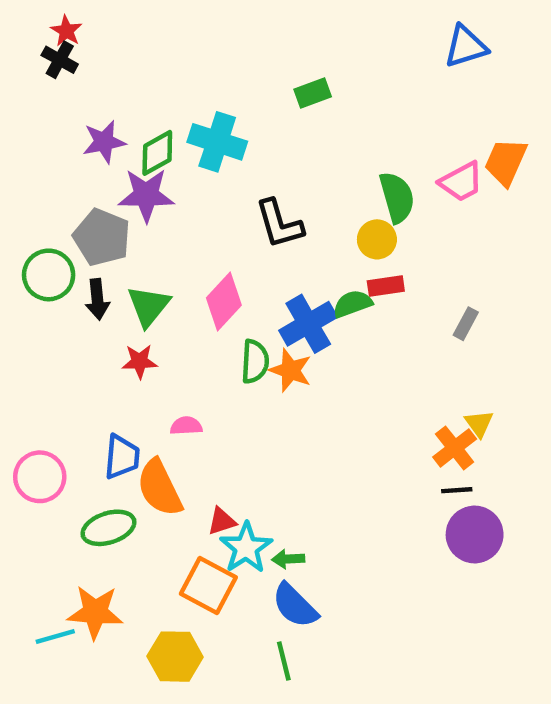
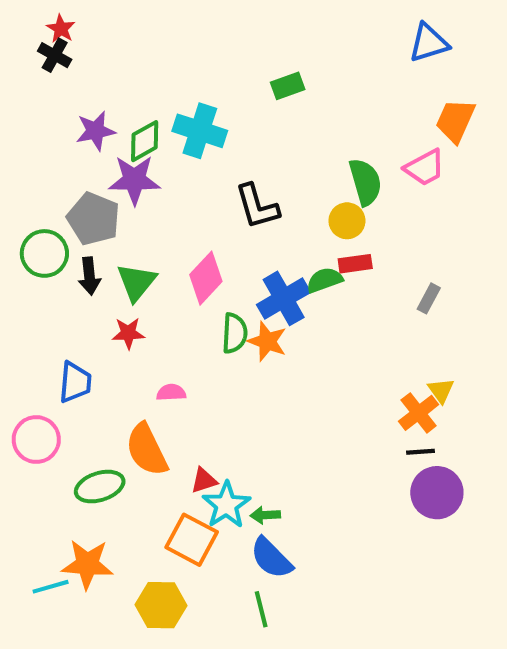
orange trapezoid: (506, 162) -> (455, 121), moved
blue trapezoid: (122, 457) -> (75, 382), moved

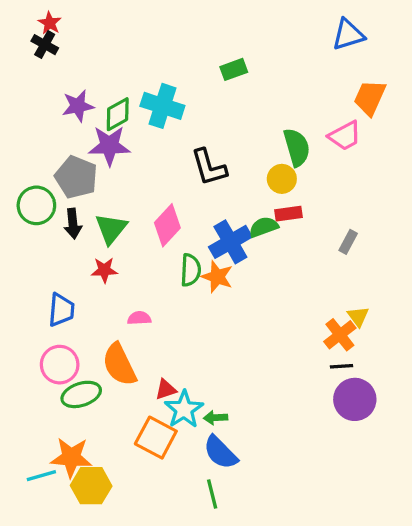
pink circle: (36, 440) -> (60, 365), moved
yellow hexagon: (161, 605) -> (91, 486), moved

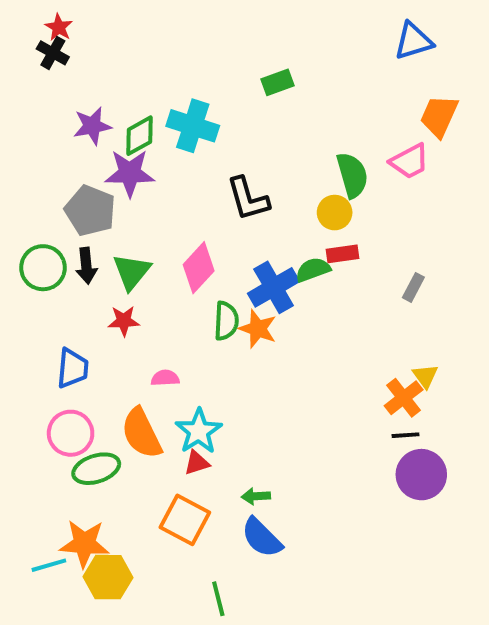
green circle: (36, 205) -> (43, 268), moved
cyan star: (184, 409) -> (199, 431), moved
green line: (212, 494) -> (218, 599), moved

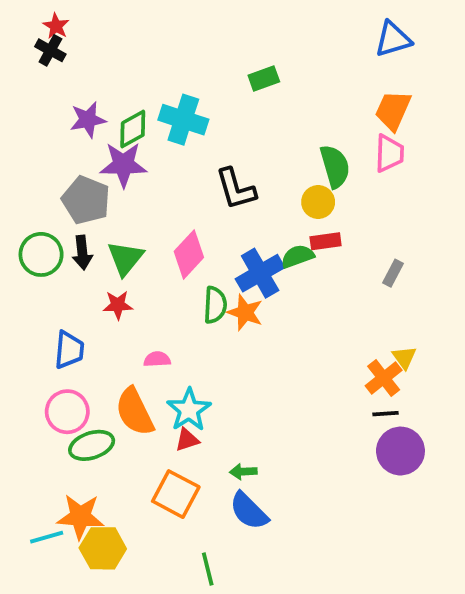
orange trapezoid: (439, 116) -> (393, 110), moved
pink trapezoid: (409, 161) -> (389, 153), turned -60

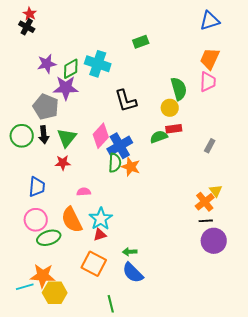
blue cross: (260, 273) -> (120, 146), moved

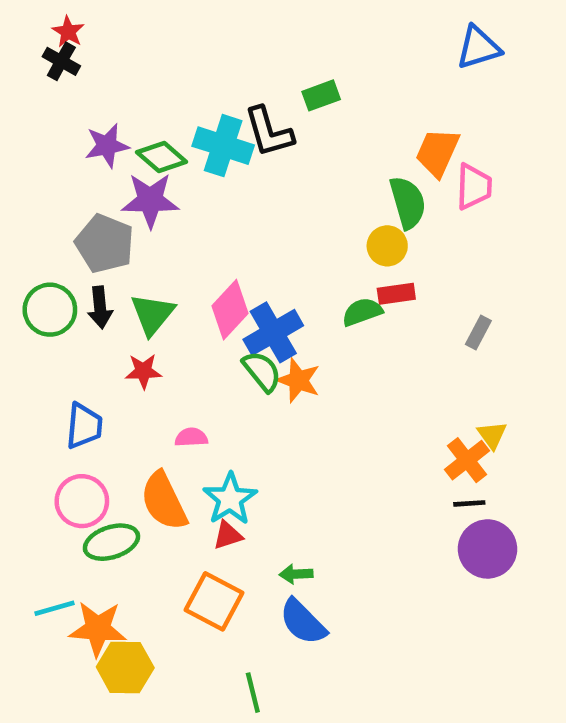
orange trapezoid: (210, 59) -> (437, 152), moved
green diamond: (71, 69) -> (162, 157), turned 70
black L-shape: (126, 101) -> (269, 132), moved
green semicircle: (115, 163) -> (262, 371), turned -42
cyan line: (25, 287) -> (54, 608), moved

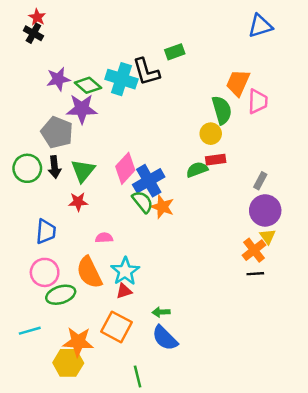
purple circle: (487, 549) -> (265, 210), moved
orange star: (98, 629) -> (78, 342), moved

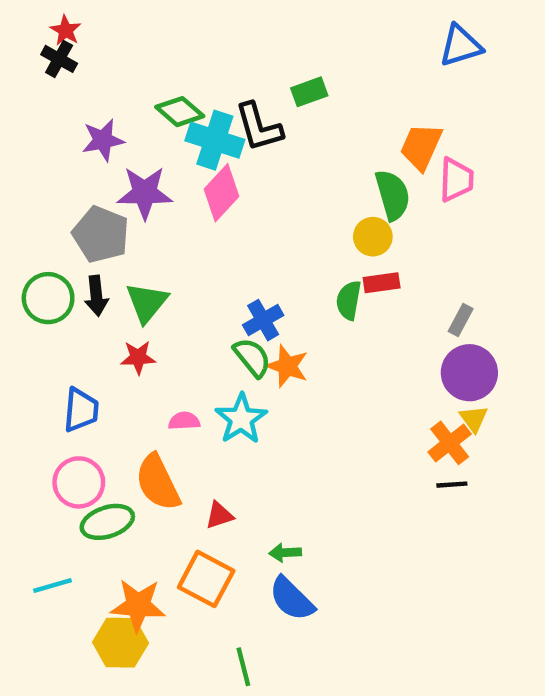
green diamond: (88, 85) -> (180, 112), moved
pink diamond: (125, 168) -> (221, 193), moved
green semicircle: (197, 170) -> (349, 300), turned -60
blue cross: (149, 181) -> (263, 320), size x0.7
cyan star: (125, 271) -> (241, 419), moved

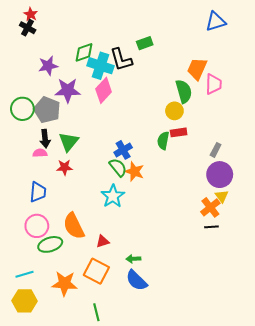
green diamond: (180, 112) -> (84, 52), turned -60
green circle: (48, 298) -> (22, 109), moved
pink semicircle: (184, 421) -> (40, 153), moved
yellow hexagon: (121, 643) -> (24, 301), moved
green line: (243, 667) -> (96, 312), moved

